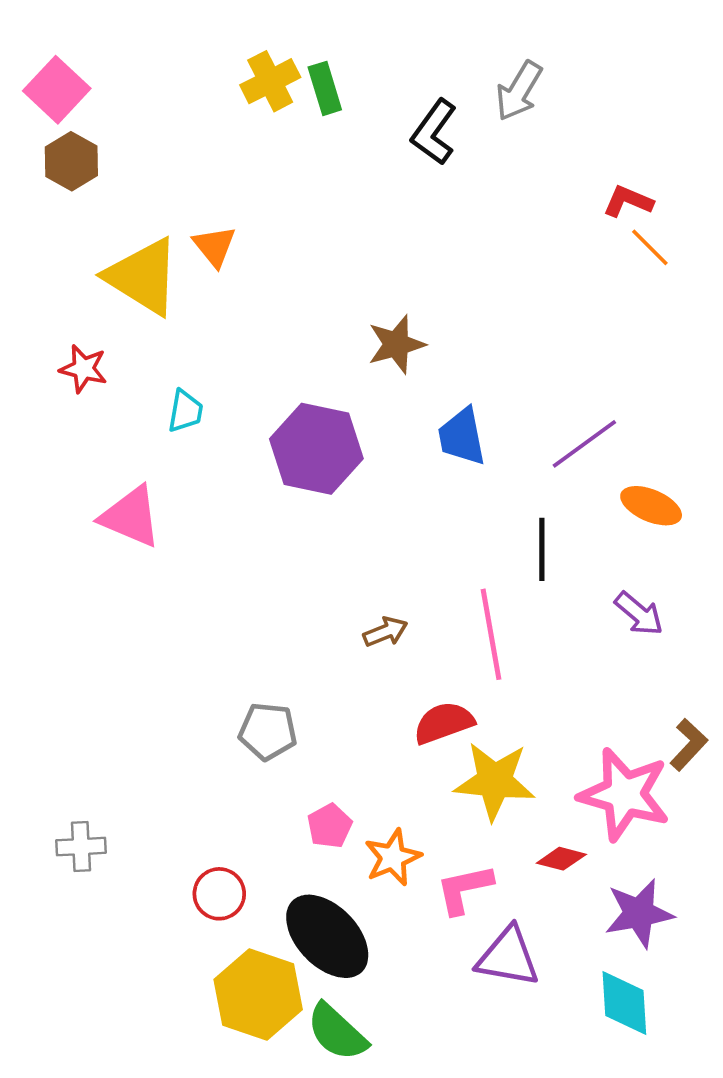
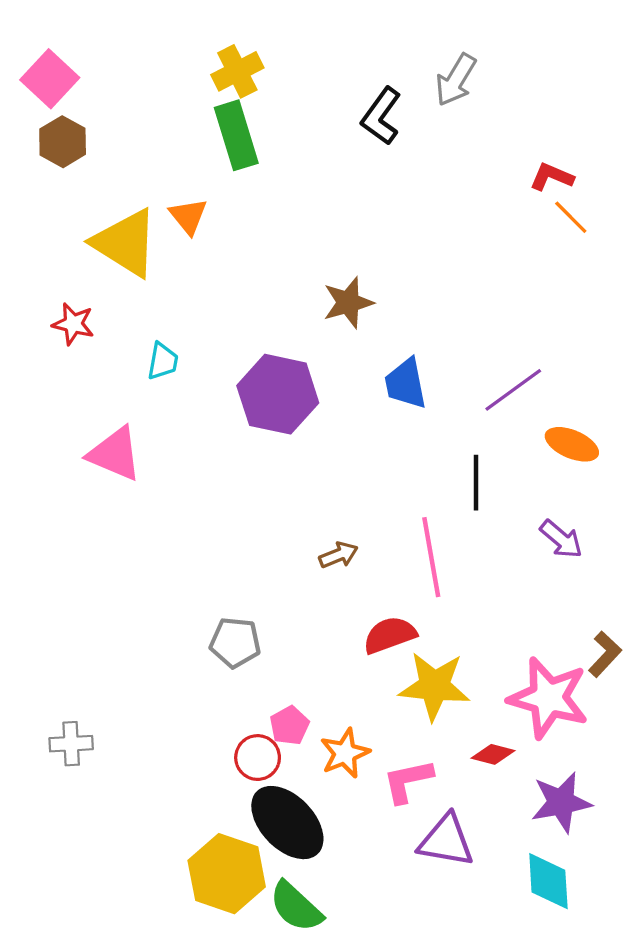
green rectangle: (325, 88) -> (236, 135), moved, size x1.5
red circle: (219, 894) -> (258, 758), moved

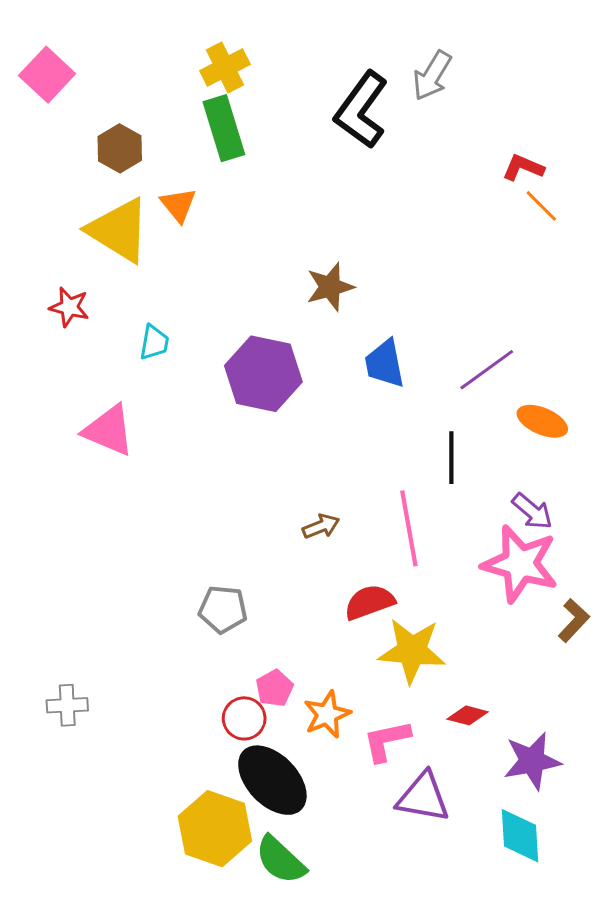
black L-shape: (381, 116) -> (361, 110), size x1.4
brown hexagon: (63, 142) -> (120, 148), moved
pink star: (548, 698) -> (520, 564), moved

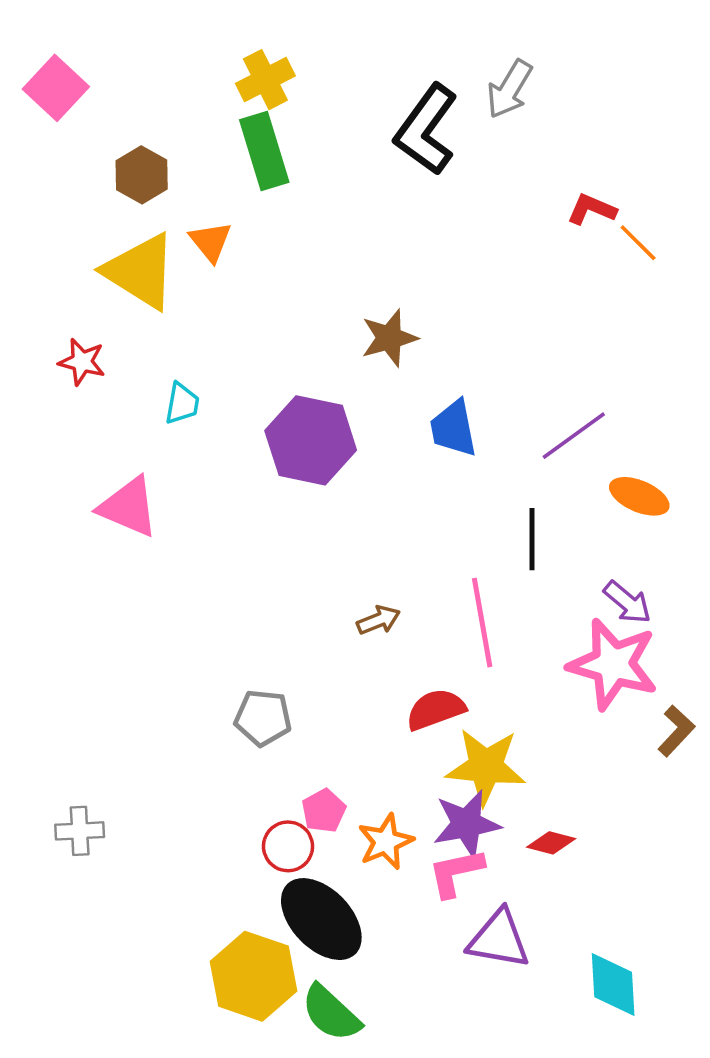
red L-shape: (523, 168) -> (592, 209), moved
purple star: (532, 761) -> (467, 824), moved

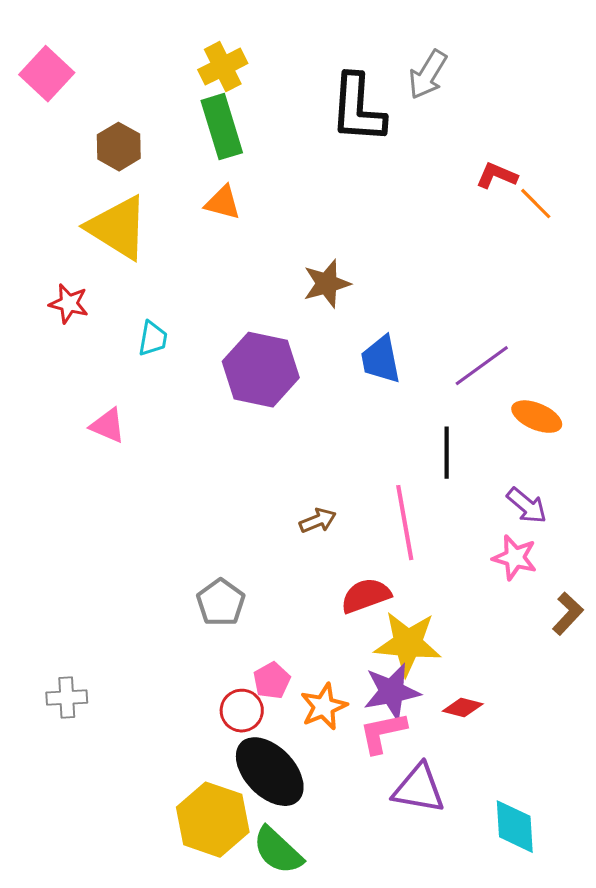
black L-shape: (426, 130) -> (358, 109), turned -32
orange triangle: (211, 242) -> (223, 203), moved, turned -36
pink triangle: (128, 507) -> (108, 426), size x0.7
pink star: (613, 664) -> (515, 558), size x0.6
gray pentagon: (263, 718) -> (221, 603), turned 30

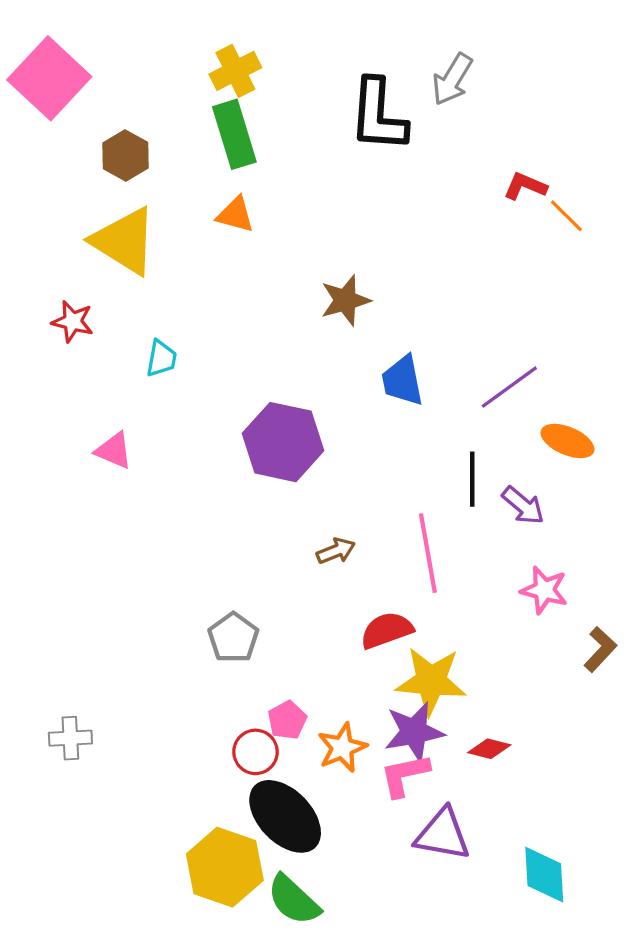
pink square: (47, 74) -> (49, 78), size x1.4
purple hexagon: (261, 370) -> (283, 442), moved
purple arrow: (527, 506) -> (523, 505), moved

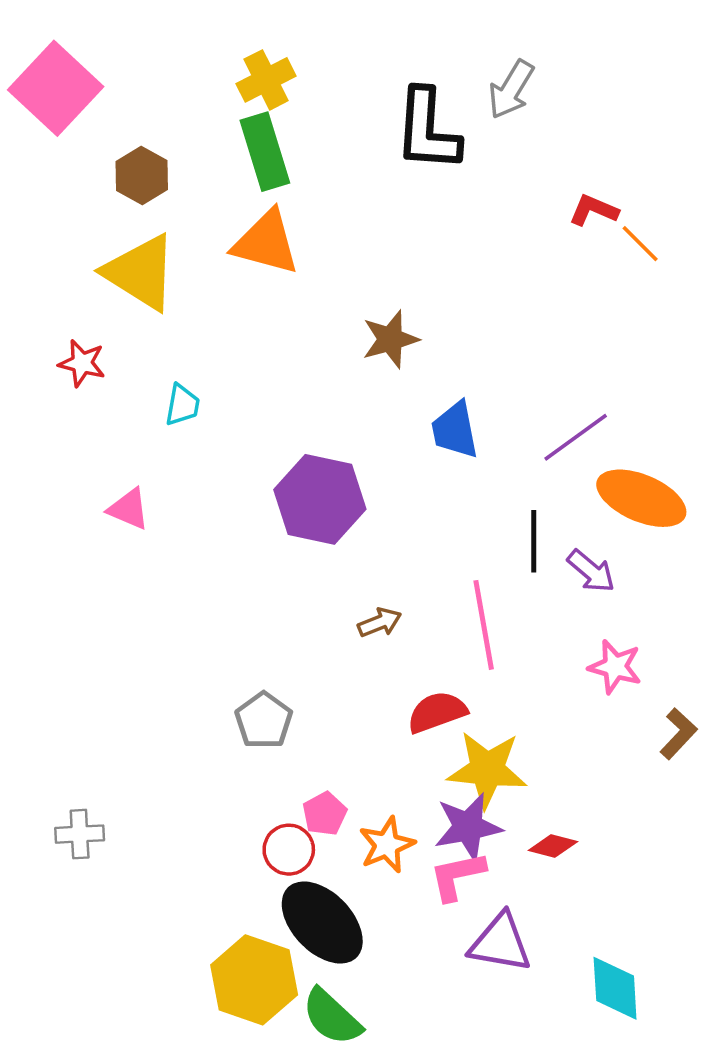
orange triangle: (235, 215) -> (266, 242), size x1.6
orange ellipse: (567, 441) -> (641, 498), size x1.5

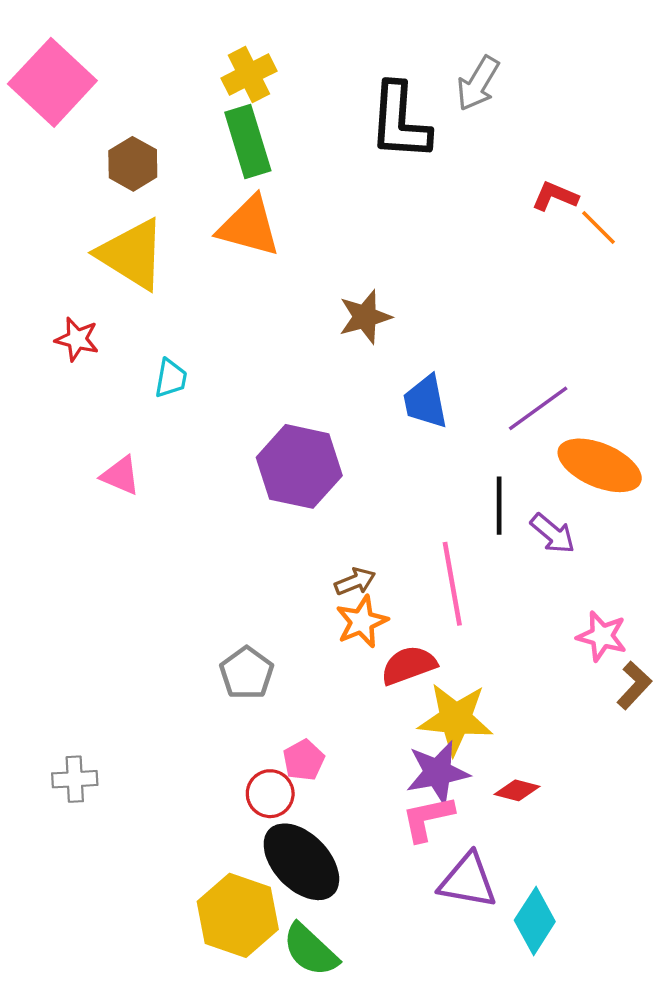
pink star: (615, 667) -> (602, 636), moved
orange star: (387, 845) -> (362, 622), moved
cyan diamond: (615, 988) -> (535, 921), moved, turned 36

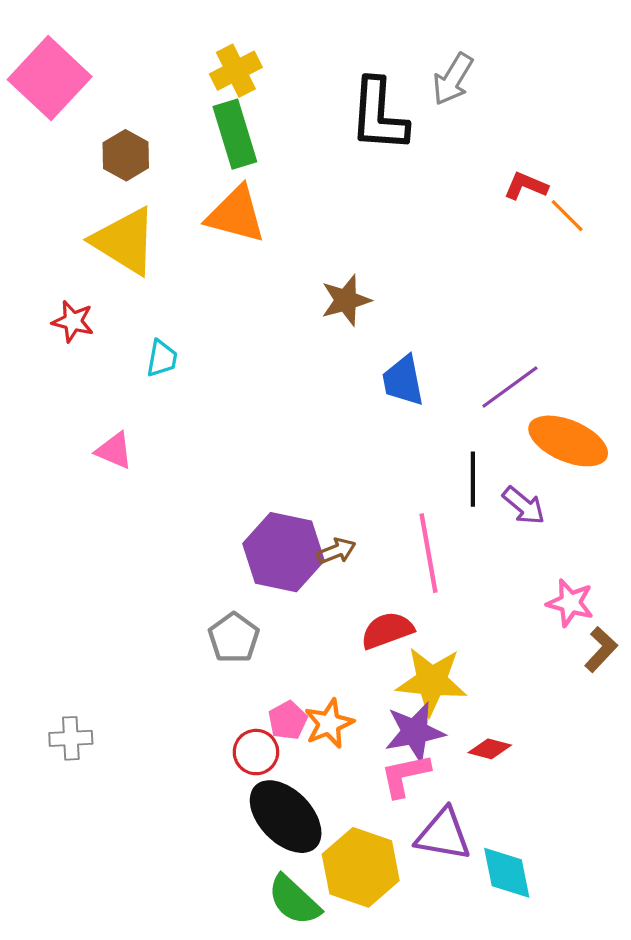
purple hexagon: (299, 466) -> (283, 552), moved
orange star: (362, 622) -> (329, 723), moved
yellow hexagon: (238, 915) -> (361, 867), moved
cyan diamond: (535, 921) -> (507, 873), turned -44

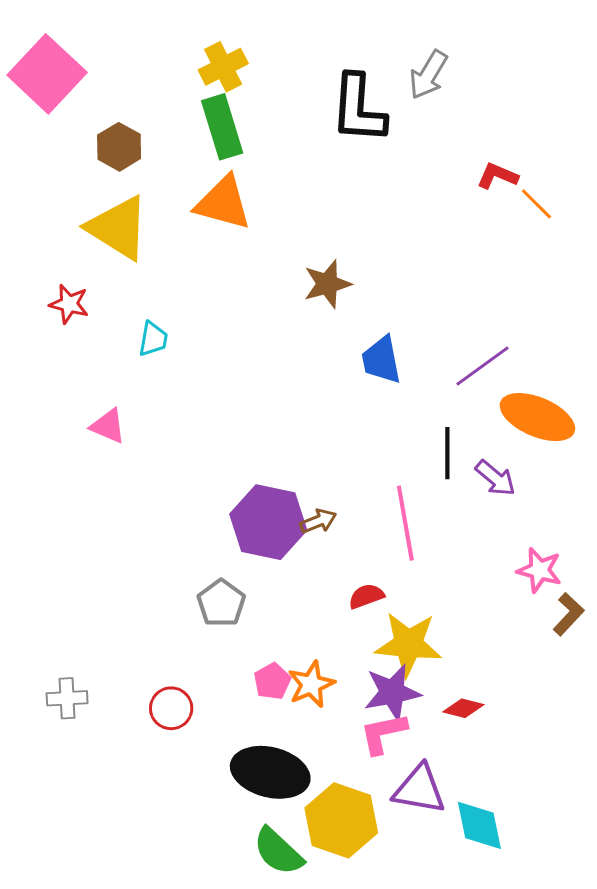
red semicircle: (387, 630) -> (366, 596), size x0.7
red circle: (256, 752) -> (171, 708), moved
black ellipse: (286, 817) -> (270, 772), turned -32

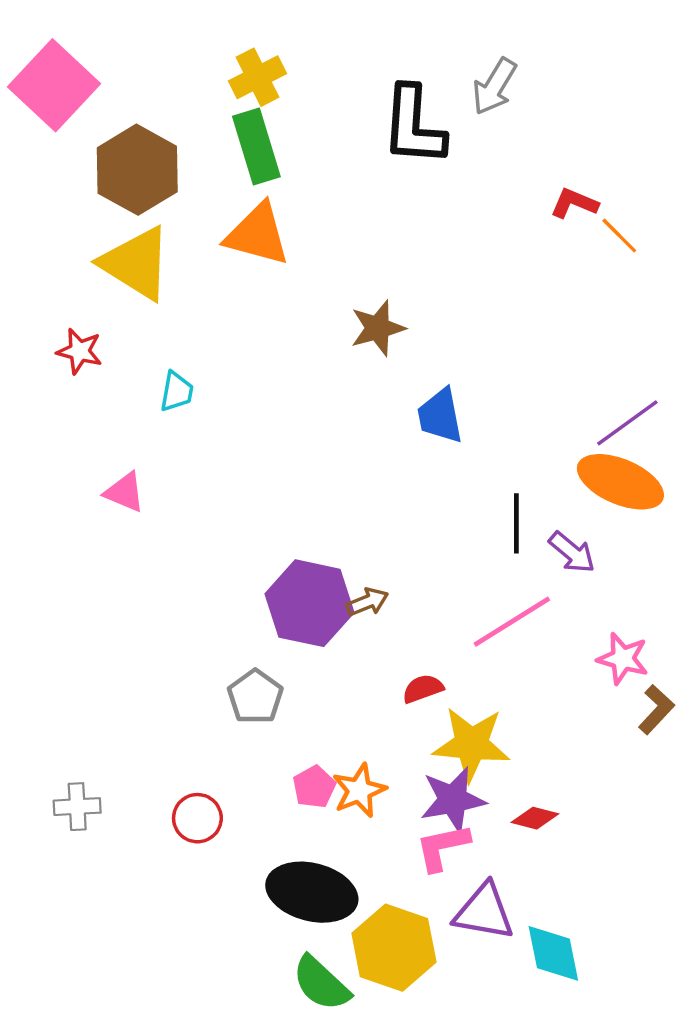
brown hexagon: (119, 147) -> (137, 170), size x1.6
purple line: (482, 366) -> (627, 423), moved
pink line: (405, 523) -> (512, 622), moved, turned 68

